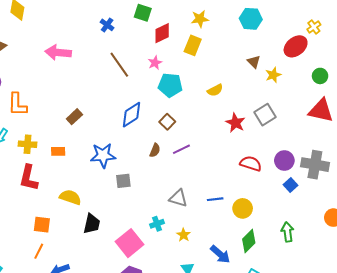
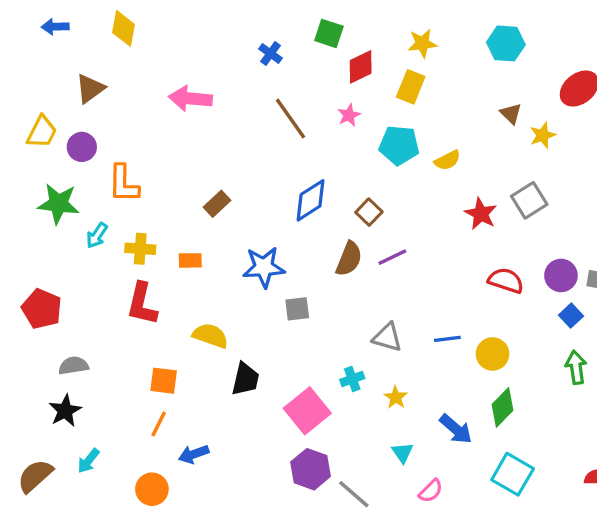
cyan pentagon: (170, 85) -> (399, 145), moved
brown semicircle: (155, 150) -> (349, 259), size x1.5
green arrow: (287, 232) -> (576, 367), moved

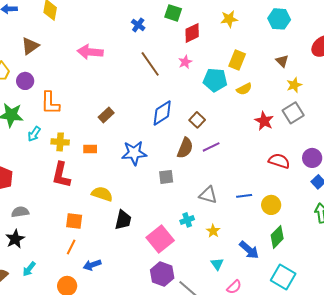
yellow rectangle: (411, 87) -> (237, 60), moved
yellow star: (543, 135) -> (294, 85), moved
gray square: (297, 309) -> (166, 177), moved

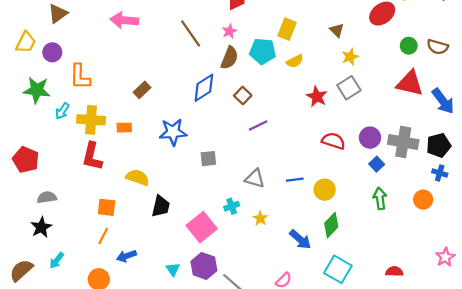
yellow cross: (60, 142) -> (91, 120), size x1.4
brown semicircle: (185, 148) -> (229, 58), moved
cyan triangle: (217, 264) -> (173, 269), moved

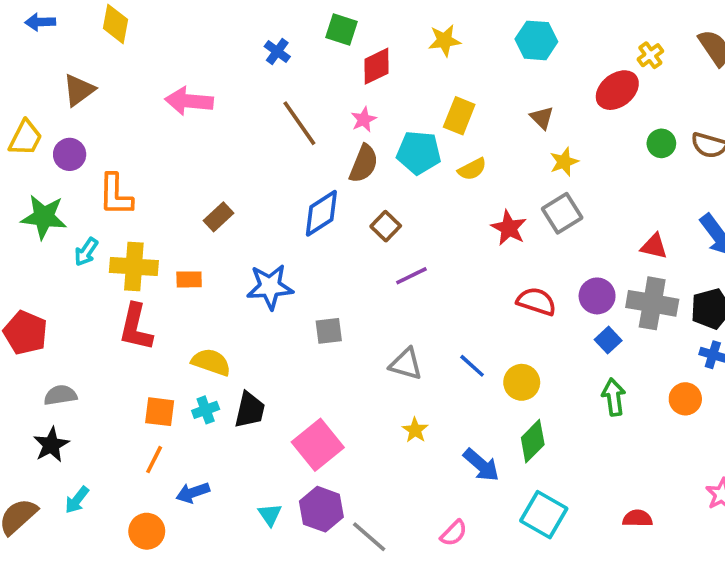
red triangle: (410, 83) -> (654, 246), moved, size x0.6
blue line: (295, 180) -> (472, 366), turned 49
cyan cross: (232, 206) -> (206, 410), moved

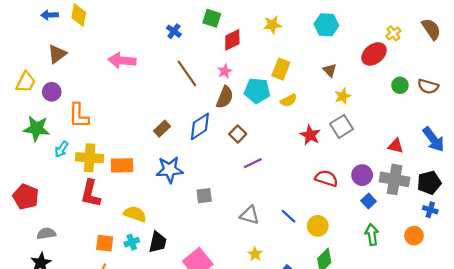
blue arrow: (40, 22) -> (50, 15), moved
brown rectangle: (218, 217) -> (162, 129), moved
orange rectangle: (189, 279) -> (122, 165), size x1.5

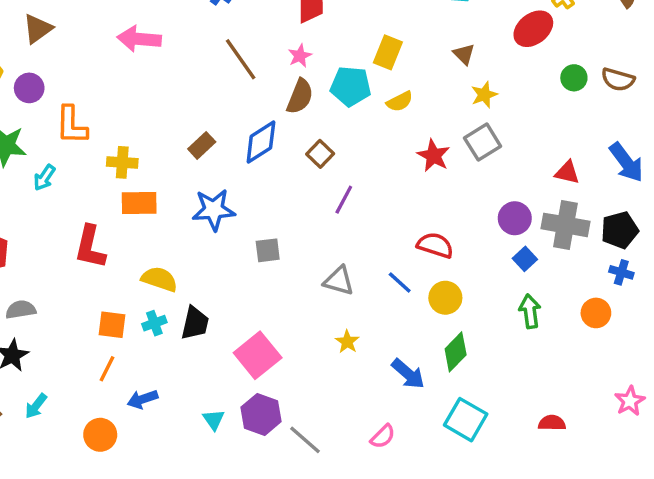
yellow cross: (90, 158) -> (122, 162), moved, size x0.7
purple line: (253, 163) -> (344, 200), turned -36
red semicircle: (326, 178) -> (435, 245), moved

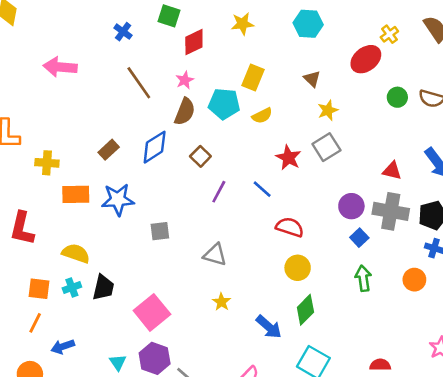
orange rectangle: (139, 203) -> (76, 194), moved
blue line: (400, 283) -> (262, 189), moved

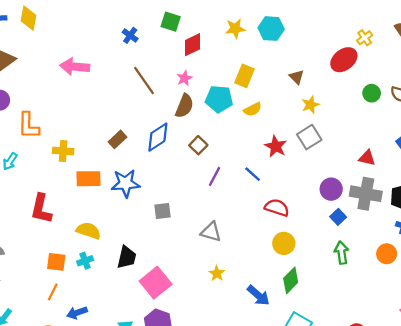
cyan hexagon: (308, 24) -> (271, 29), moved
black trapezoid: (103, 287) -> (127, 257), moved

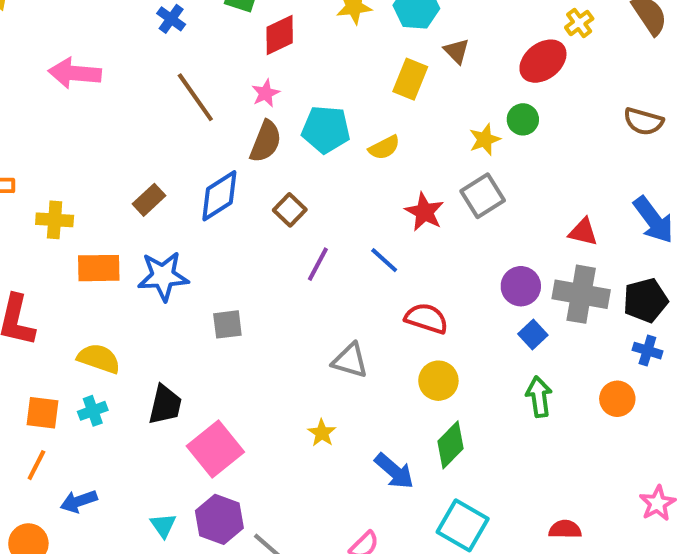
yellow rectangle: (245, 76) -> (410, 79), moved
brown triangle: (297, 77) -> (457, 51), moved
green circle: (372, 93) -> (523, 119), moved
gray triangle: (211, 232) -> (350, 361), moved

